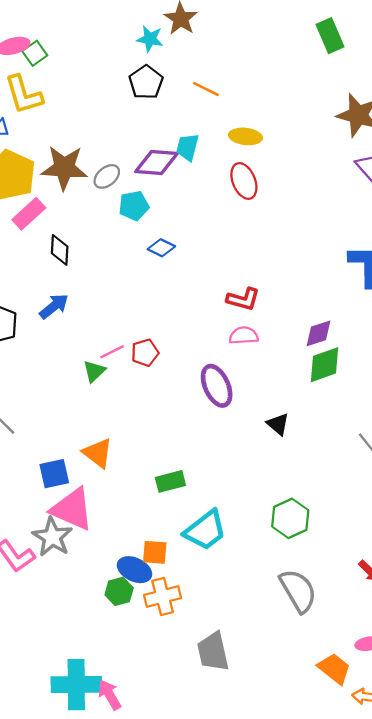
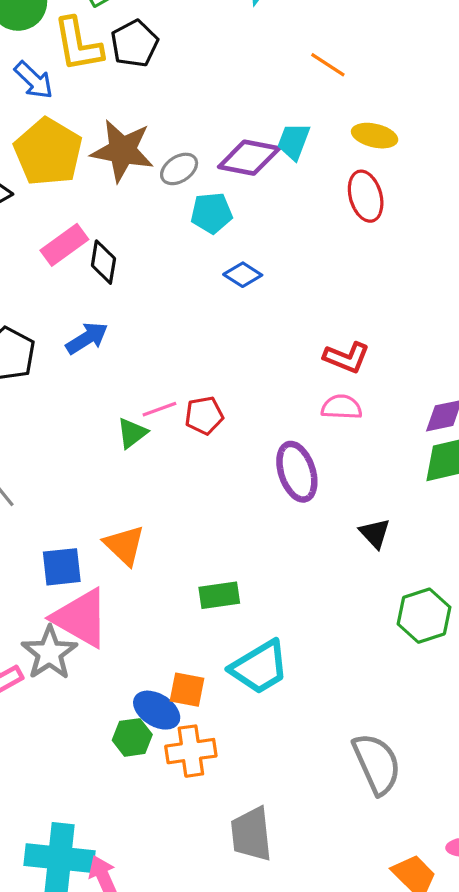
black pentagon: (146, 82) -> (134, 44), moved
pink rectangle: (29, 214) -> (64, 245), moved
green hexagon: (290, 518) -> (424, 616), moved

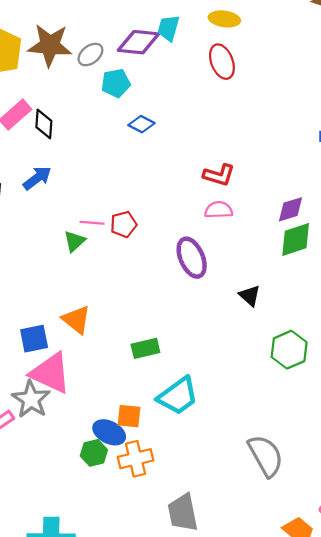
pink line: (159, 409) -> (92, 223), turned 30

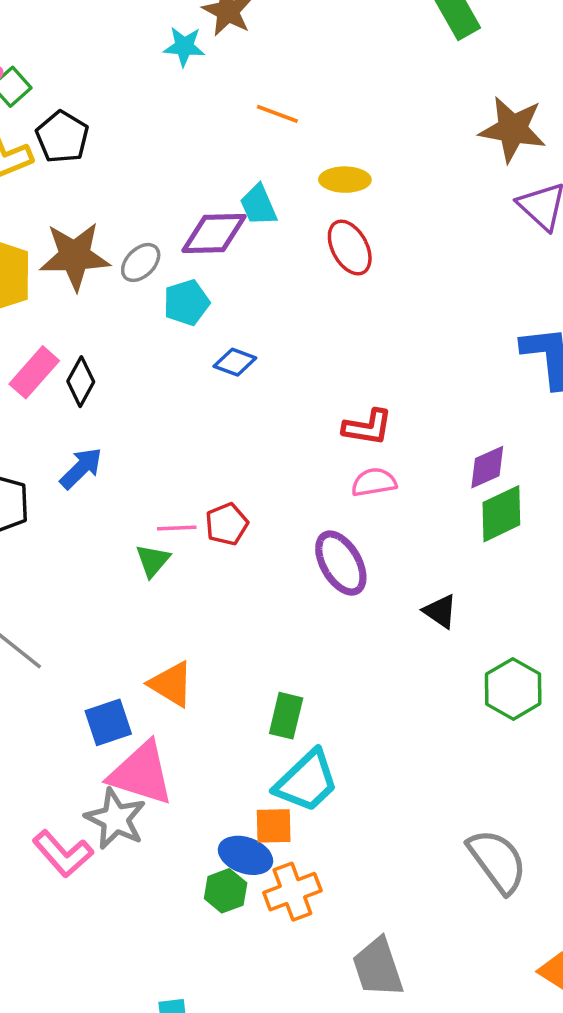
cyan trapezoid: (168, 28) -> (258, 205), turned -32
black diamond: (44, 124) -> (81, 382), turned 32
green rectangle: (145, 348) -> (286, 716), turned -56
cyan trapezoid: (178, 396) -> (307, 781), moved

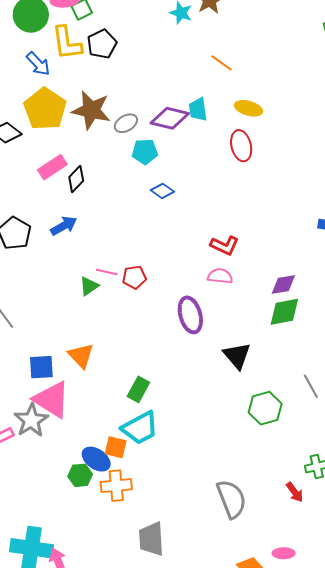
black triangle: (440, 611) -> (237, 356), size x1.4

